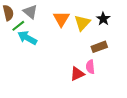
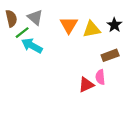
yellow triangle: (82, 23) -> (92, 29), turned 36

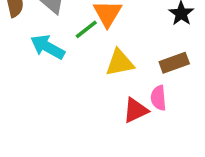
yellow triangle: (92, 29) -> (120, 63), moved
green line: (22, 33) -> (86, 29), moved

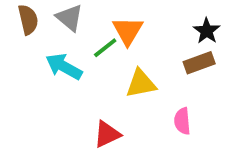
brown rectangle: (174, 63) -> (199, 63), moved
red triangle: (136, 110) -> (107, 134), moved

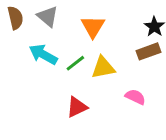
green line: (105, 48) -> (75, 63), moved
pink semicircle: (182, 121) -> (135, 97), turned 120

